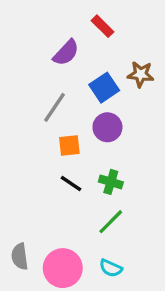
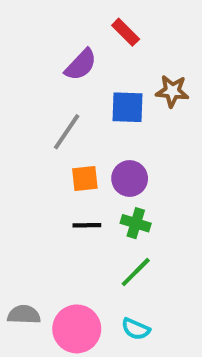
blue square: (104, 88) -> (128, 107), turned 36
purple circle: (107, 127) -> (130, 178), moved
black line: (71, 184) -> (87, 225), turned -35
gray semicircle: (20, 256) -> (24, 315), turned 100

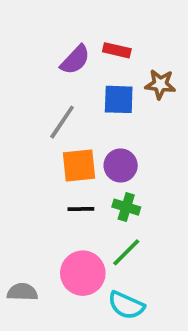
red rectangle: (126, 32) -> (117, 50), moved, turned -32
orange square: (85, 178) -> (79, 166), size x1.4
pink circle: (77, 329) -> (83, 273), moved
cyan semicircle: (136, 329) -> (126, 305), size x1.4

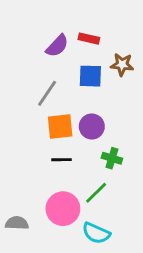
green cross: (126, 207) -> (112, 158), moved

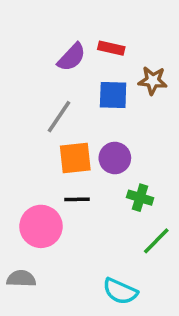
green line: (96, 193) -> (156, 241), moved
pink circle: (63, 209) -> (41, 226), moved

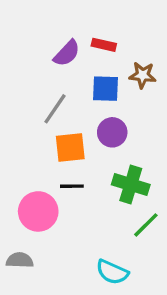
purple circle: (115, 158) -> (112, 132), moved
green cross: (140, 198) -> (131, 185), size x1.5

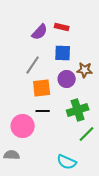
brown star: (143, 75) -> (85, 70), moved
green cross: (131, 185) -> (78, 110), turned -35

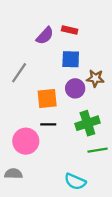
gray line: (33, 65) -> (19, 73), moved
green line: (87, 134) -> (98, 150), turned 36

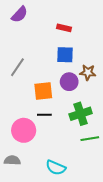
purple semicircle: (45, 36) -> (19, 14), moved
cyan semicircle: (75, 181) -> (56, 168), moved

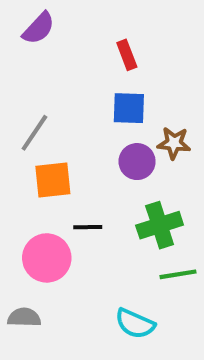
red rectangle: (64, 28) -> (127, 55), turned 56
orange square: (43, 91) -> (53, 180), moved
cyan semicircle: (56, 168) -> (135, 324), moved

